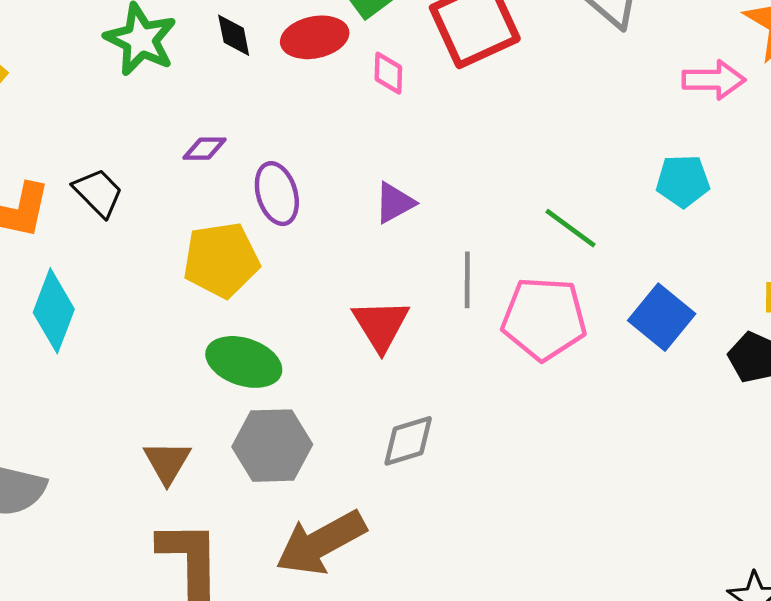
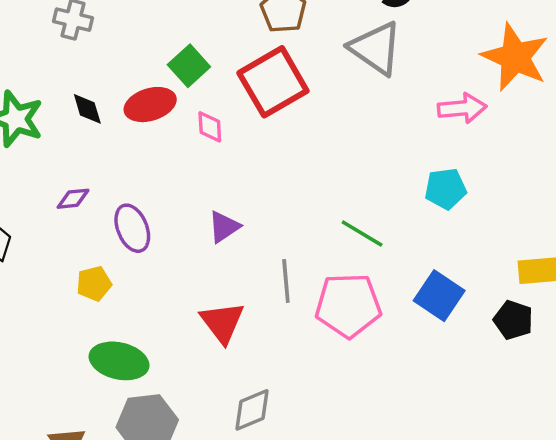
yellow pentagon: (221, 260) -> (94, 284), size x0.6

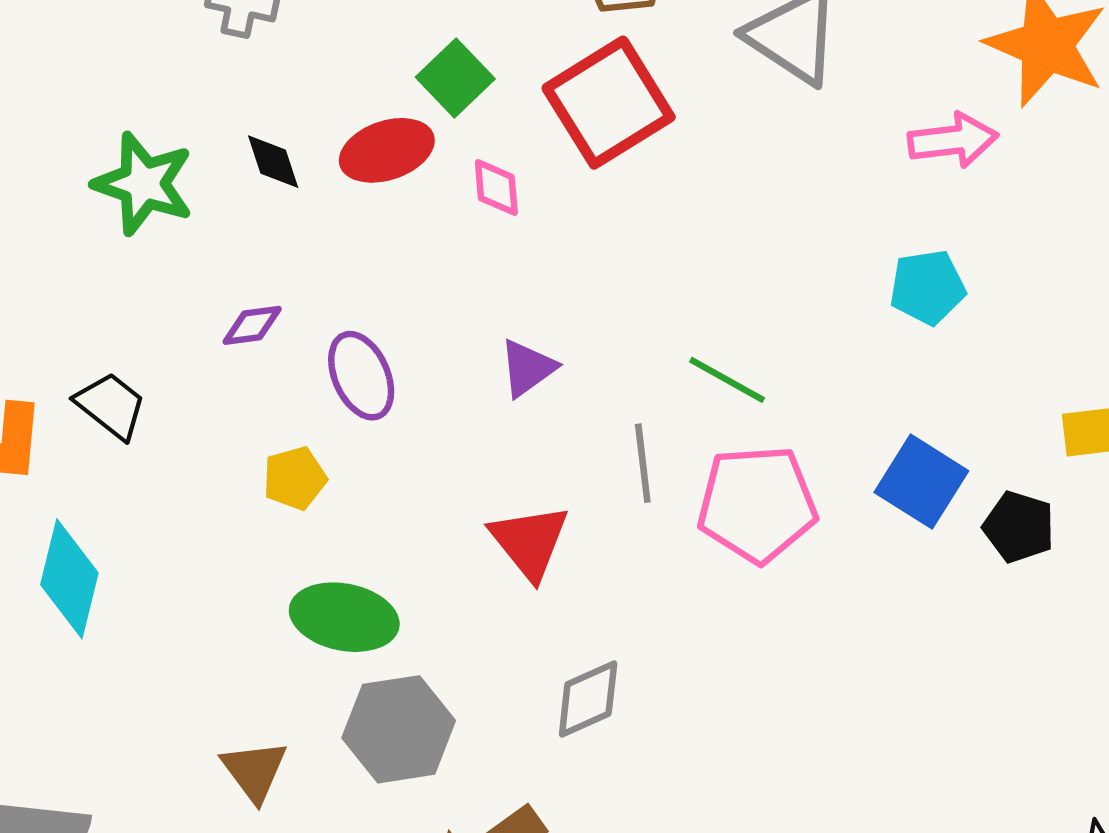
green line: (362, 233) -> (727, 380), moved
black pentagon: (513, 320) -> (1019, 527), moved

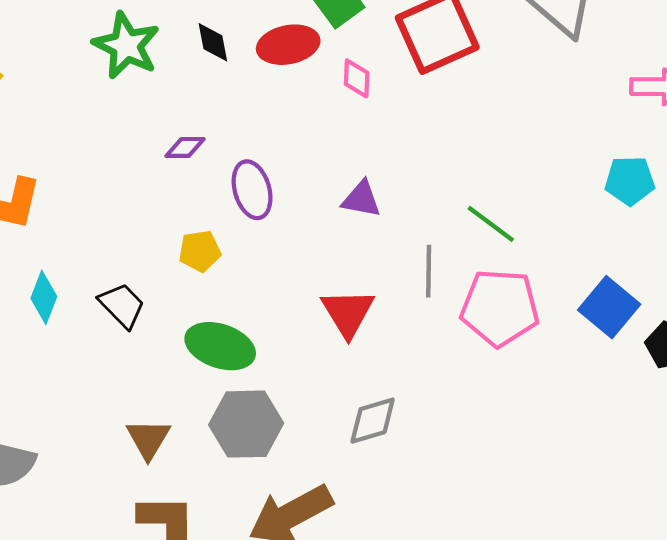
purple triangle: (528, 368) -> (361, 199), turned 39
black trapezoid: (111, 406) -> (122, 305), moved
cyan diamond: (69, 579) -> (44, 297), size x0.7

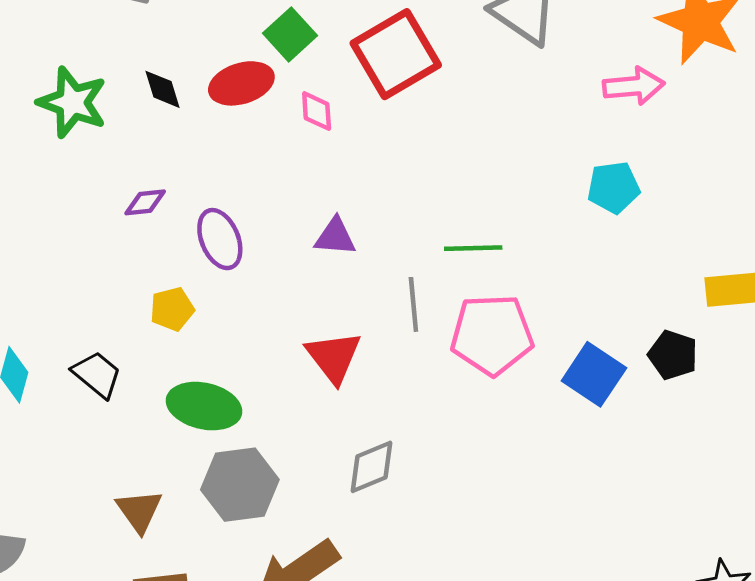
green line: (491, 224) -> (473, 248), turned -32
blue square: (609, 307) -> (594, 374), moved

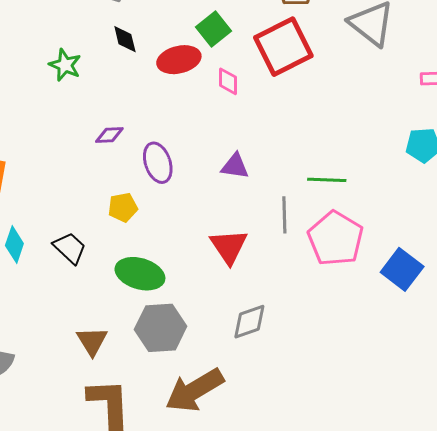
black diamond: (162, 89) -> (125, 39), moved
green star: (72, 102) -> (65, 65), size x0.7
pink pentagon: (492, 335) -> (336, 238), turned 30

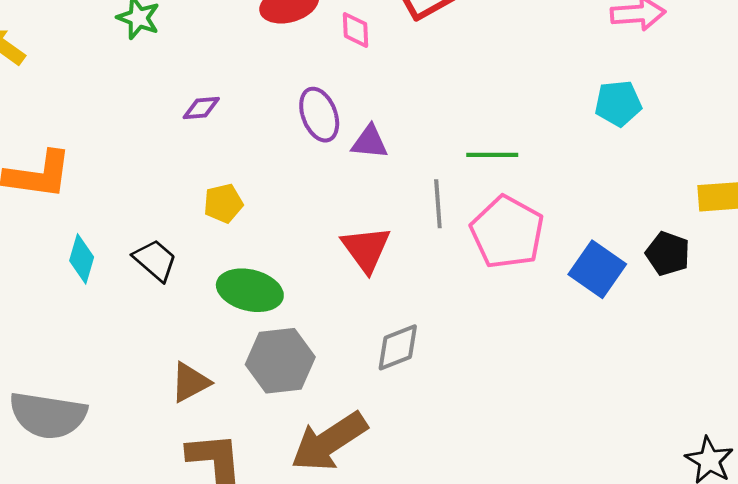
purple ellipse: (158, 163) -> (319, 115), moved
brown triangle: (92, 341) -> (190, 382), turned 36

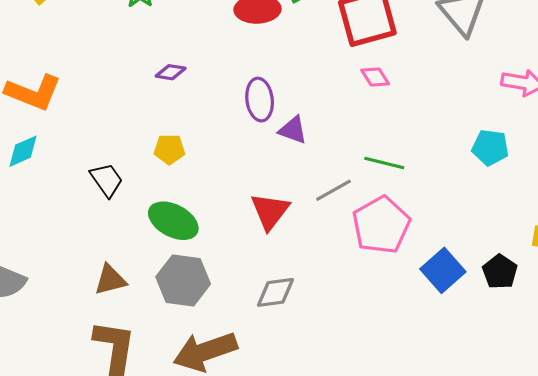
pink diamond: (355, 30) -> (375, 77), moved, turned -44
gray line: (438, 204) -> (334, 190), turned 51
cyan diamond: (82, 259) -> (23, 151), moved, turned 36

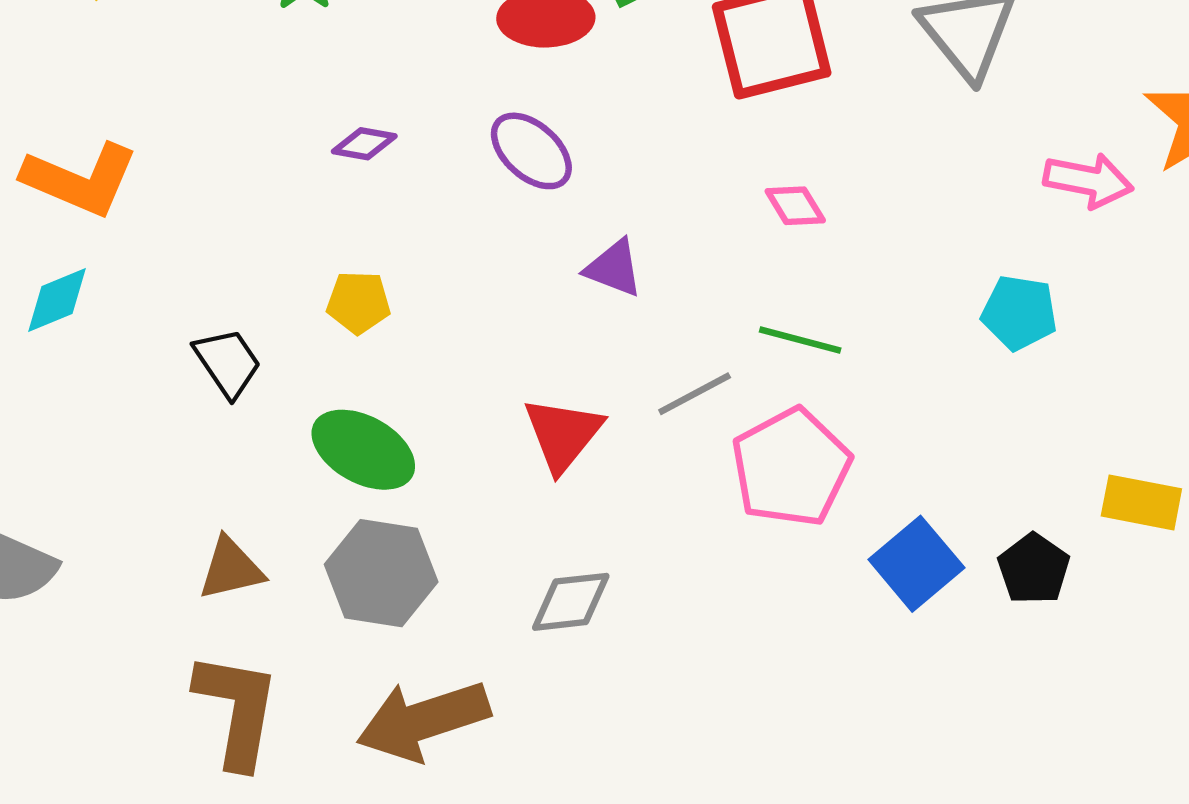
pink diamond: (375, 77) -> (795, 206), moved
purple ellipse: (260, 100) -> (531, 151), moved, turned -42

